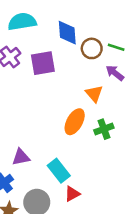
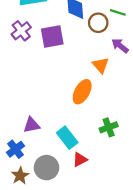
green line: (116, 47) -> (118, 12), moved
green cross: (104, 129) -> (109, 127), moved

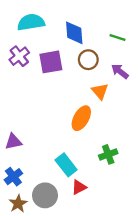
brown circle: (98, 23) -> (88, 60), moved
purple triangle: (32, 125) -> (13, 142), moved

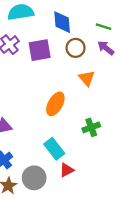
purple arrow: (120, 71) -> (106, 48), moved
orange ellipse: (81, 118) -> (55, 104), moved
green cross: (108, 154) -> (91, 127), moved

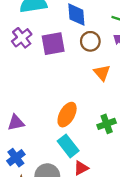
orange ellipse: (55, 104) -> (67, 115), moved

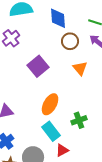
purple square: (53, 44) -> (38, 66), moved, turned -30
green cross: (107, 124) -> (79, 120), moved

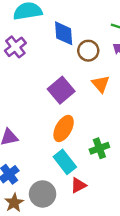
blue diamond: (58, 18) -> (64, 33), moved
purple square: (38, 66) -> (61, 90), moved

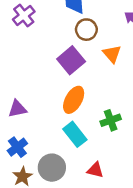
brown circle: (88, 51) -> (86, 30), moved
red triangle: (78, 185) -> (95, 170), moved, turned 42

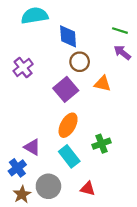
purple cross: (24, 16) -> (23, 68), moved
orange triangle: (112, 54) -> (103, 84), turned -36
purple triangle: (17, 109) -> (32, 147), moved, turned 42

